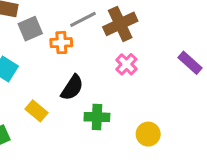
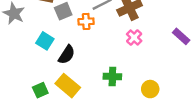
black semicircle: (72, 88) -> (67, 55), moved
yellow rectangle: (36, 111) -> (68, 86), moved, size x1.5

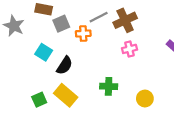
pink cross: (134, 38) -> (129, 49), turned 32

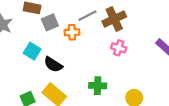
pink cross: (129, 49) -> (119, 48), turned 32
black semicircle: (65, 65) -> (53, 64), turned 90

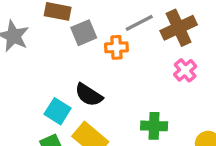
pink cross: (119, 48) -> (185, 70), turned 32
cyan square: (32, 51) -> (58, 111), moved

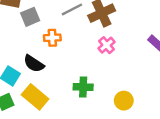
orange cross: (116, 47) -> (52, 38), moved

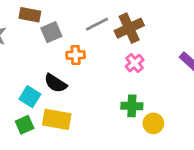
green cross: (83, 87) -> (132, 106), moved
yellow rectangle: (35, 97) -> (57, 119), turned -30

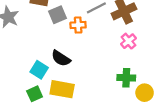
orange cross: (76, 55) -> (78, 25), moved

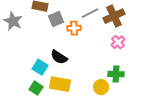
yellow circle: (145, 93) -> (101, 87), moved
green square: (35, 94) -> (36, 88), turned -32

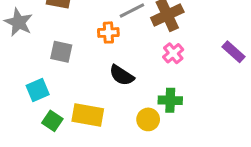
gray square: (56, 19) -> (61, 52), moved, turned 35
black semicircle: (59, 57) -> (122, 75), moved
cyan square: (40, 67) -> (38, 90), moved, turned 35

